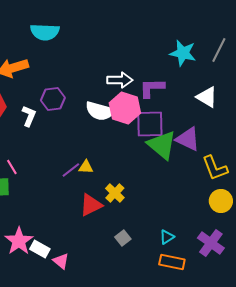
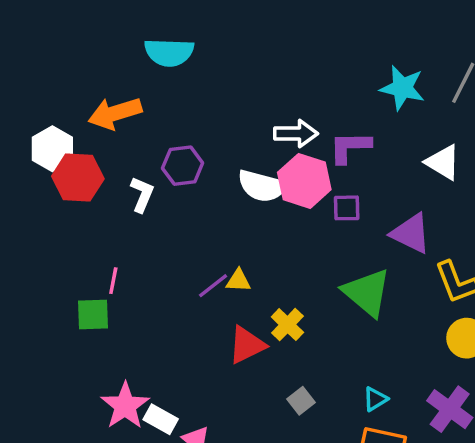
purple square: (150, 124) -> (347, 208), size x0.6
green triangle: (162, 145) -> (367, 292), moved
pink line: (12, 167) -> (113, 281), turned 42

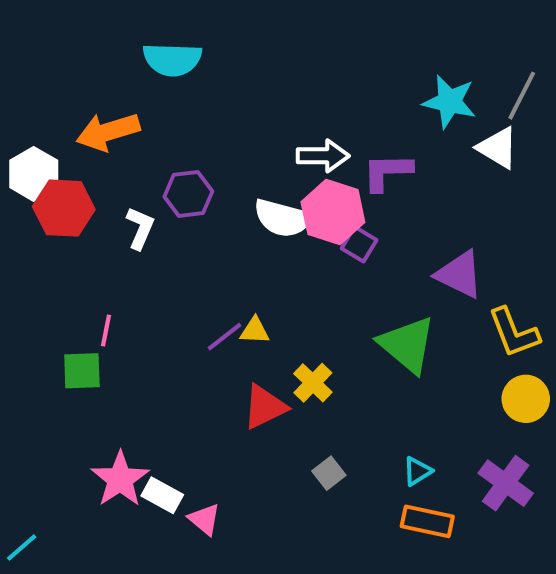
white triangle: (443, 162) -> (498, 148), moved
purple square: (347, 208) -> (359, 244), moved, turned 32

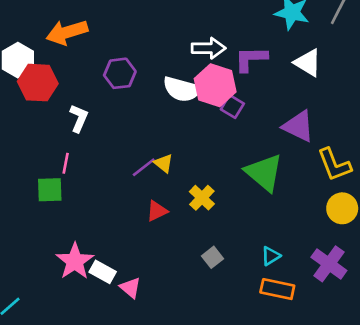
white triangle: (498, 148) -> (308, 63), moved
white L-shape: (140, 228) -> (79, 118), moved
yellow triangle: (255, 331) -> (164, 163), turned 36
red triangle: (265, 407) -> (157, 211), moved, size x0.7

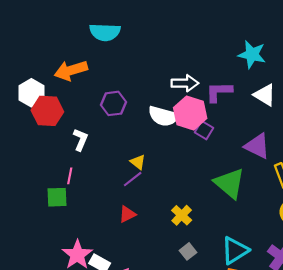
yellow triangle: (164, 163) -> (138, 162), moved
yellow cross: (202, 198) -> (182, 215), moved
red triangle: (157, 211) -> (127, 214), moved
cyan triangle: (271, 256) -> (235, 250), size x1.8

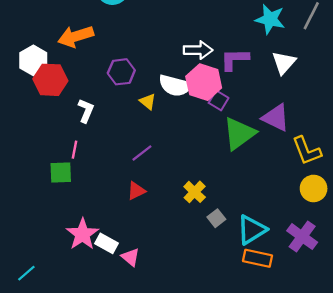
white triangle: (265, 95) -> (284, 63), turned 40
yellow triangle: (138, 162) -> (148, 102), moved
green triangle: (230, 183) -> (239, 134), moved, turned 44
gray square: (188, 251) -> (216, 218), moved

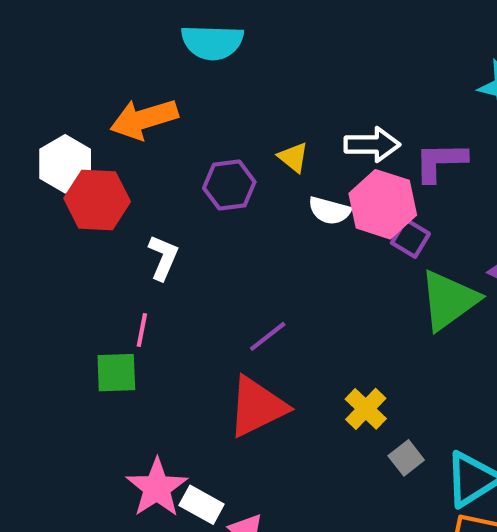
white semicircle: (175, 86) -> (329, 211), size x0.7
yellow triangle: (148, 102) -> (293, 157), moved
red triangle: (136, 191) -> (257, 407), size x1.8

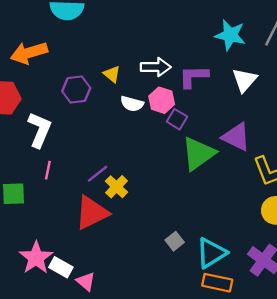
pink hexagon: (383, 204) -> (162, 100), size x0.7
white L-shape: (163, 258) -> (40, 130), size x1.4
pink line: (142, 330) -> (48, 170), moved
yellow cross: (366, 409) -> (117, 187), moved

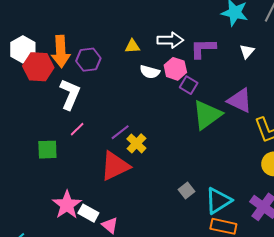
orange arrow: (29, 53) -> (61, 51), moved, turned -76
yellow triangle: (112, 74) -> (132, 46), turned -42
white triangle: (245, 80) -> (247, 51), size x0.7
purple hexagon: (76, 90) -> (88, 60), moved
pink line: (48, 170) -> (77, 129), turned 35

